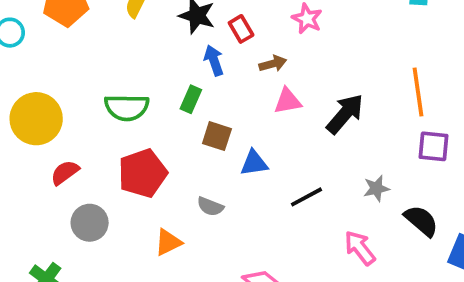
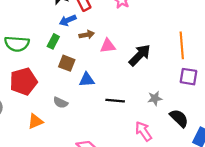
blue arrow: (214, 60) -> (68, 20), turned -98
brown arrow: (273, 64) -> (87, 35), moved
black line: (307, 197) -> (115, 101), turned 30

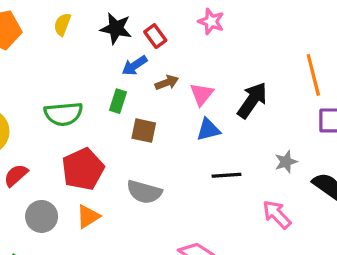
pink triangle: (108, 46) -> (202, 94), turned -35
blue triangle: (87, 80) -> (208, 130), moved
gray semicircle: (60, 103) -> (144, 192), size x1.5
orange triangle: (35, 121) -> (88, 216), moved

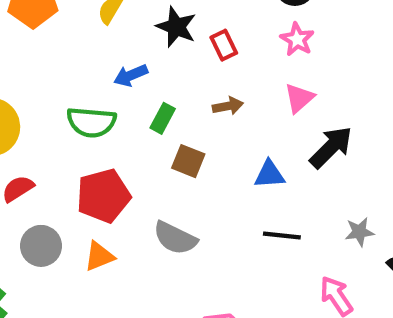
blue arrow: (135, 66) -> (131, 75), moved
pink triangle: (202, 94) -> (299, 98), moved

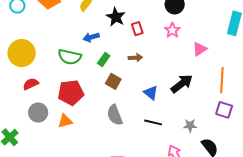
pink triangle: (299, 98) -> (200, 49), moved
blue triangle: (269, 174) -> (151, 93), turned 35
gray semicircle: (175, 238) -> (115, 115), moved, turned 35

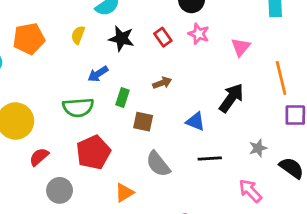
red rectangle: (137, 29) -> (163, 37), moved
orange triangle: (65, 121) -> (124, 193), moved

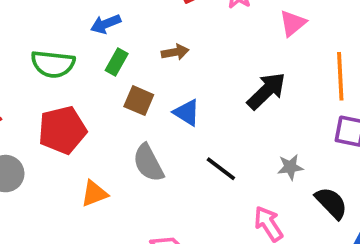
blue arrow: (98, 74) -> (106, 24), moved
blue triangle: (195, 121) -> (187, 113), moved
black line: (210, 159) -> (221, 169), turned 30

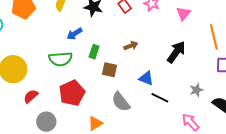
blue arrow: (106, 24) -> (74, 34), moved
brown arrow: (175, 52) -> (131, 46), moved
blue triangle: (187, 113) -> (146, 78), moved

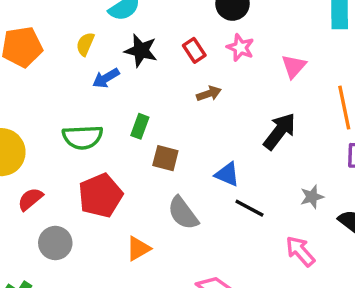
blue arrow: (74, 34) -> (106, 78), moved
brown arrow: (131, 46) -> (209, 94), moved

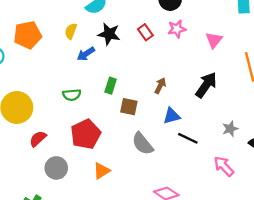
pink star: (240, 48) -> (177, 29), turned -30
brown arrow: (209, 94) -> (160, 86), moved, turned -42
green semicircle: (83, 137) -> (72, 95), size x0.7
blue triangle: (227, 174) -> (172, 116), turned -36
orange triangle: (138, 248) -> (102, 171), moved

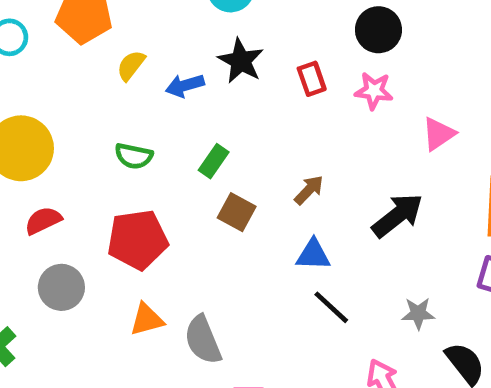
yellow semicircle: (71, 31) -> (131, 65), moved
gray semicircle: (143, 144) -> (203, 340), moved

